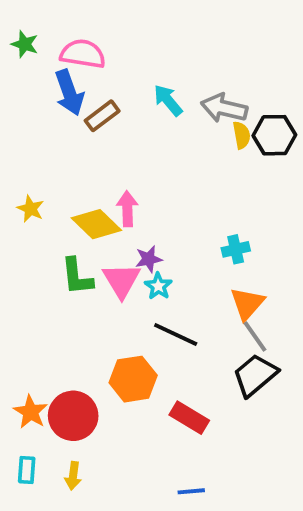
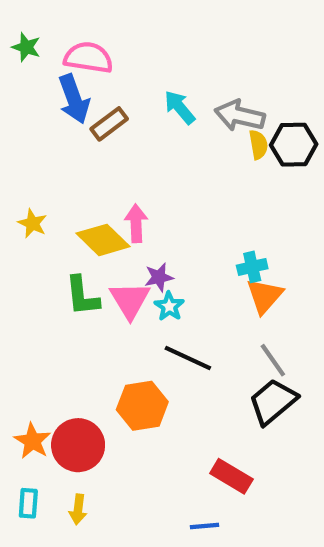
orange triangle: (247, 304) -> (265, 296), moved
red rectangle: (189, 418) -> (231, 476), moved

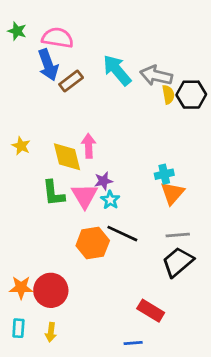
cyan arrow: (180, 107) -> (117, 70), size x1.4
yellow diamond: (103, 240) -> (67, 157), turned 32
gray line: (273, 360) -> (178, 235), turned -60
orange hexagon: (142, 406) -> (93, 243), moved
orange star: (32, 441) -> (21, 288), turned -30

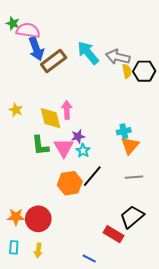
pink semicircle: (58, 38) -> (28, 30), moved
brown rectangle: (71, 81) -> (54, 61), size x1.4
black line: (122, 234) -> (92, 176), turned -75
black trapezoid: (178, 262) -> (132, 217), moved
blue line: (133, 343) -> (89, 259), moved, turned 32

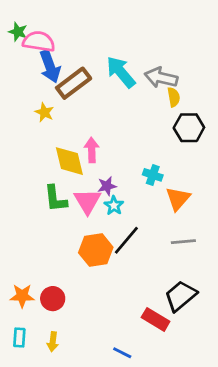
black hexagon: (144, 71) -> (189, 128), moved
yellow star: (16, 110) -> (44, 112), moved
cyan cross: (124, 131) -> (153, 175), moved, turned 32
red circle: (38, 219) -> (53, 299), size x0.7

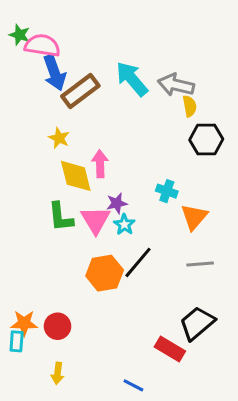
yellow star: (44, 112) -> (59, 138), moved
cyan rectangle: (19, 338) -> (17, 341), moved

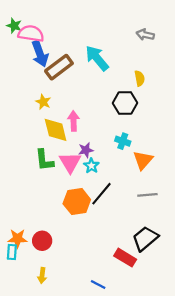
gray arrow: (176, 85) -> (145, 35), moved, size x0.7
black hexagon: (206, 140) -> (125, 103), moved

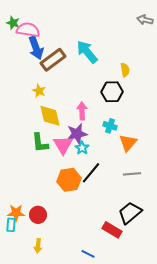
gray arrow: (145, 35) -> (145, 20), moved
pink arrow: (73, 121) -> (82, 111), moved
purple star: (86, 150) -> (77, 134), size x1.5

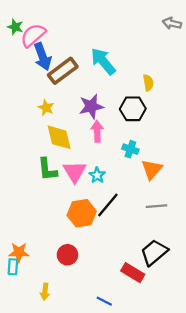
pink semicircle: (28, 30) -> (33, 35), turned -50
purple star: (77, 134) -> (91, 106), moved
red circle: (38, 215) -> (67, 255), moved

